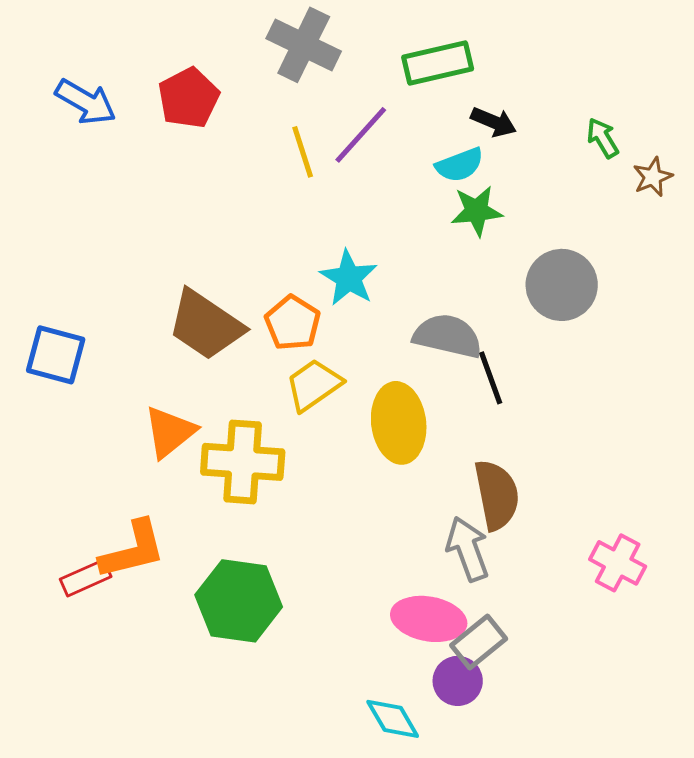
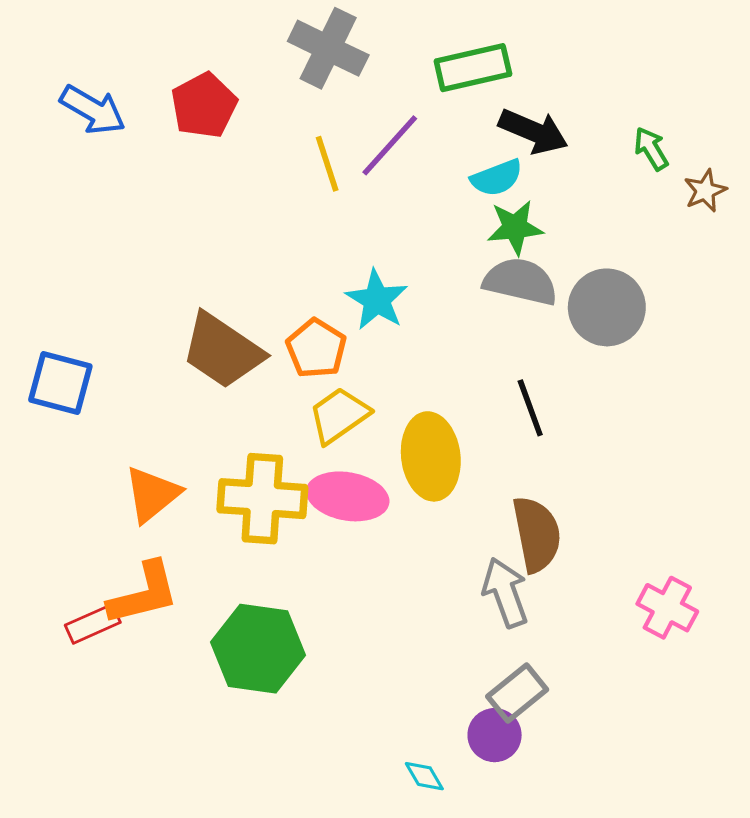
black arrow: (494, 122) -> (533, 131), size x1.4
gray semicircle: (448, 336) -> (520, 281), moved
orange triangle: (170, 432) -> (152, 494), moved
pink ellipse: (429, 619) -> (348, 496), moved
cyan diamond: (393, 719) -> (424, 776), size x0.7

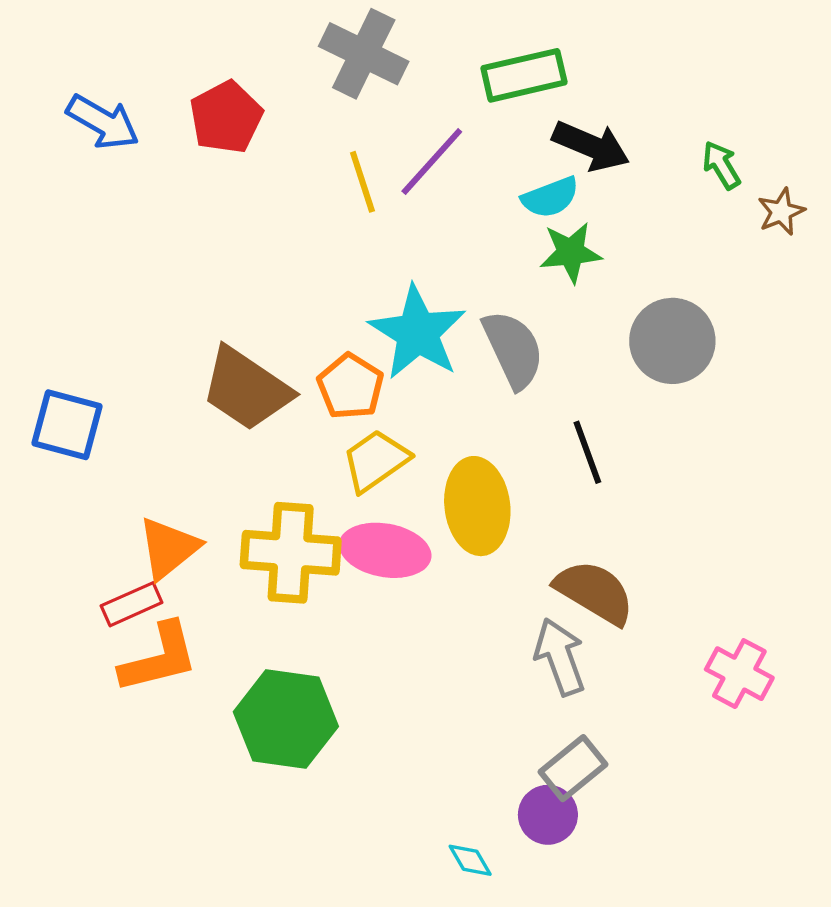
gray semicircle: (520, 281) -> (513, 349), moved, turned 52
cyan star: (377, 300) -> (417, 333), size x1.4
brown semicircle: (537, 534) -> (595, 592), turned -48
red rectangle: (93, 624) -> (132, 604), moved

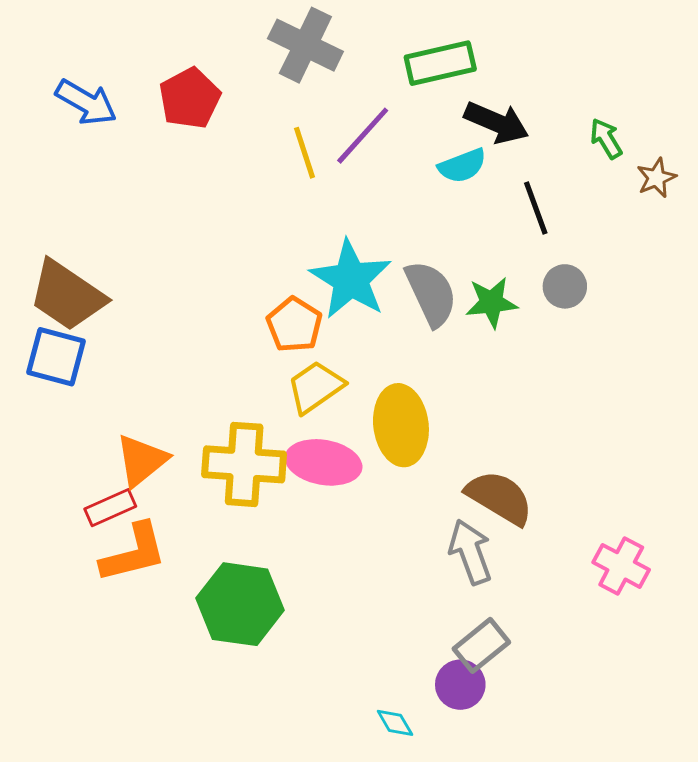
green star: (571, 252) -> (491, 302), moved
gray circle: (672, 341) -> (565, 286), size x0.6
brown trapezoid: (246, 389) -> (67, 295), moved
black line: (587, 452) -> (536, 208), moved

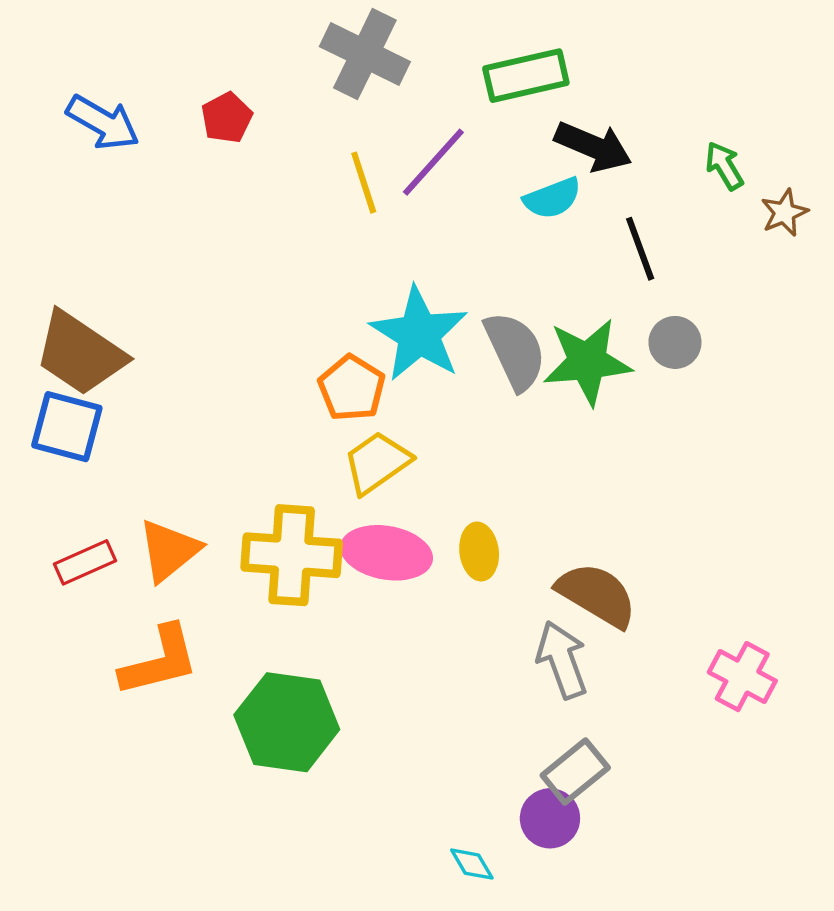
red pentagon: (190, 98) -> (227, 118), size x0.7
green star: (491, 302) -> (587, 362), size x1.4
yellow ellipse: (401, 425) -> (479, 552), moved, size x0.6
red rectangle: (110, 508) -> (85, 562), moved

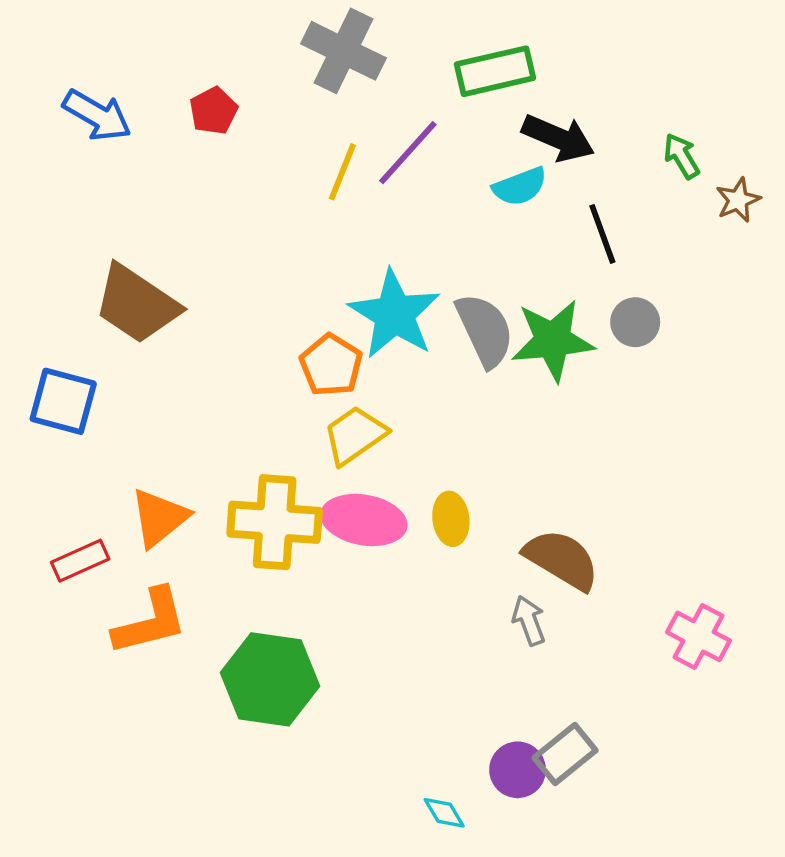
yellow line: (364, 183) -> (342, 172), turned 40
brown trapezoid: (80, 353) -> (137, 304), moved
red rectangle: (85, 562) -> (80, 561), moved
gray arrow: (562, 660) -> (529, 621), size x0.7
gray rectangle: (575, 771) -> (565, 754), moved

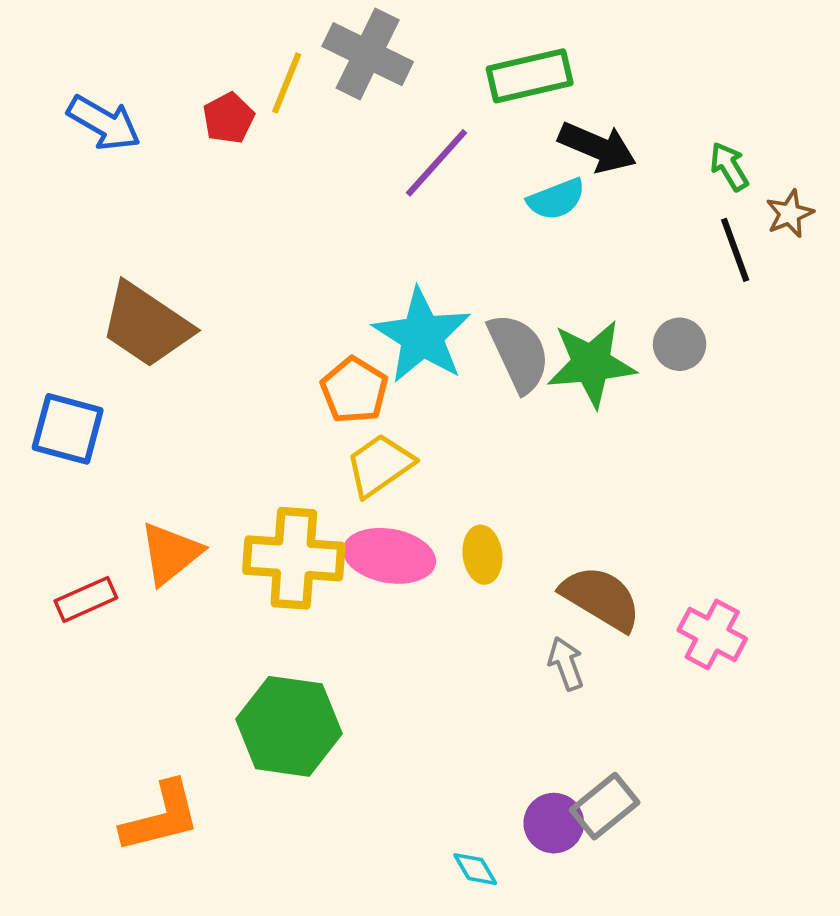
yellow line: (342, 172) -> (287, 83), moved
black line: (602, 234) -> (735, 250), moved
orange L-shape: (150, 622) -> (161, 817), moved
pink cross: (698, 636) -> (712, 634), moved

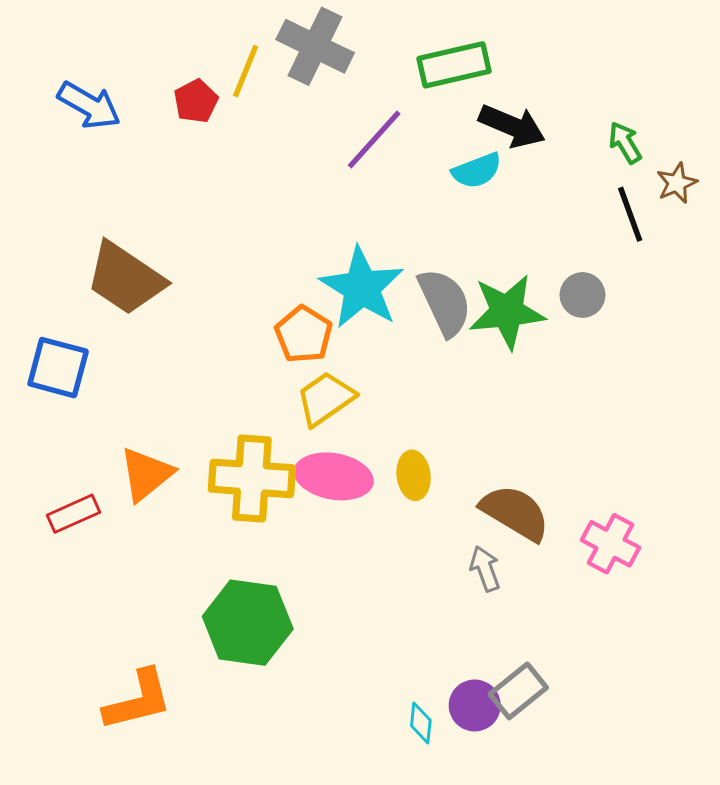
cyan diamond: (475, 869) -> (421, 723), moved, turned 36

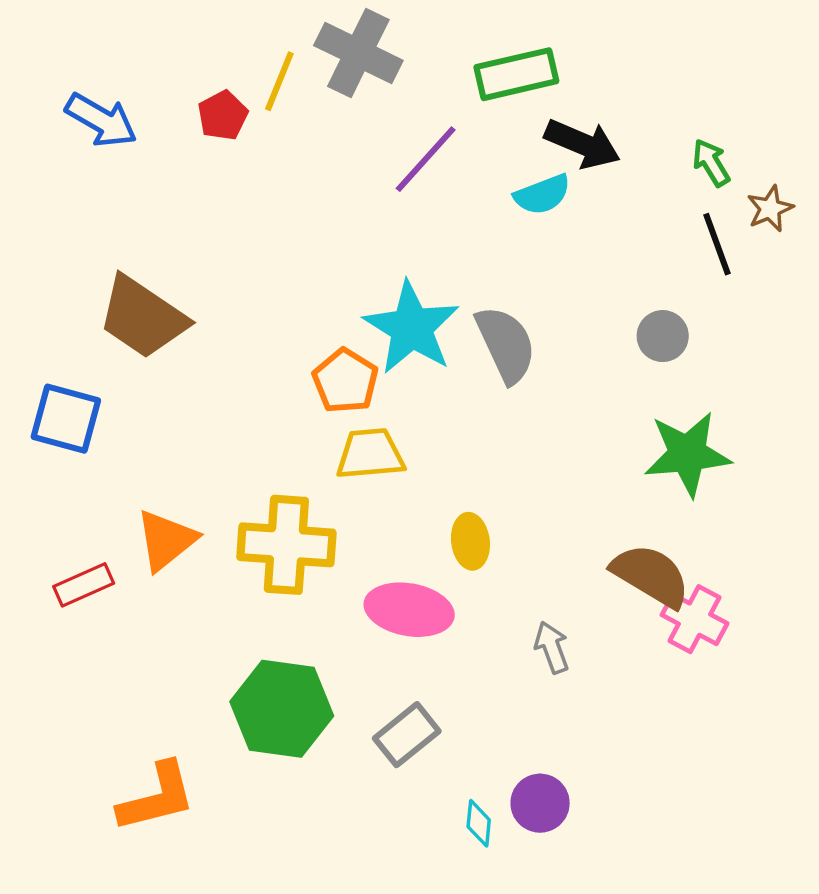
green star: (507, 312) -> (687, 454), moved
yellow trapezoid: (325, 399) -> (370, 454), turned 30
pink ellipse: (334, 476) -> (409, 610), moved
brown semicircle: (515, 513) -> (651, 575), moved
gray rectangle: (518, 691) -> (407, 735), moved

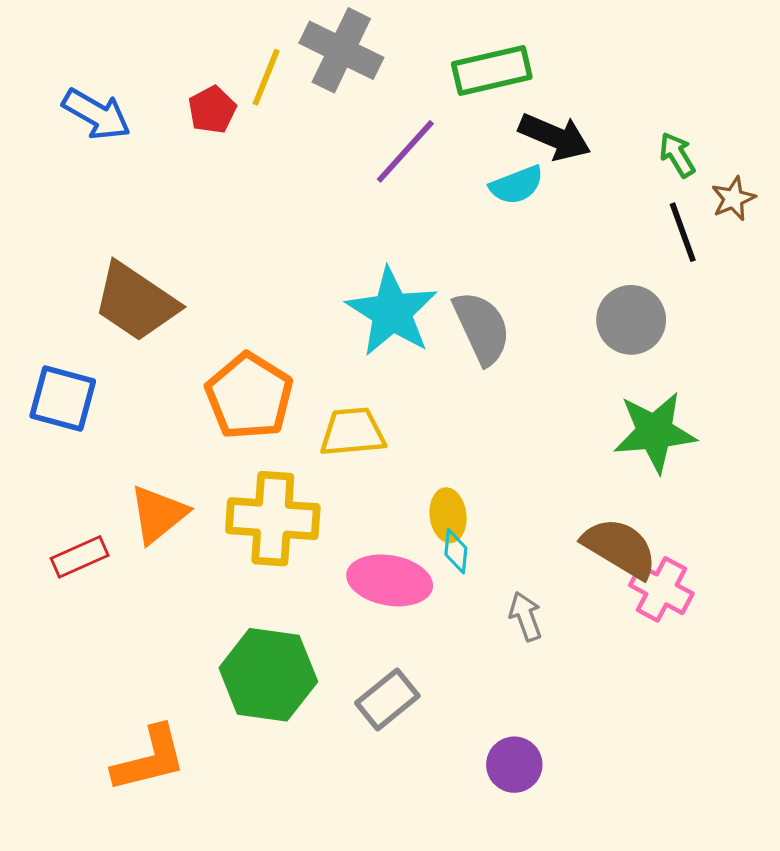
gray circle: (663, 336) -> (631, 320), size x1.4
orange pentagon: (345, 381) -> (249, 396), moved, size x1.4
cyan diamond: (479, 823) -> (456, 551), moved

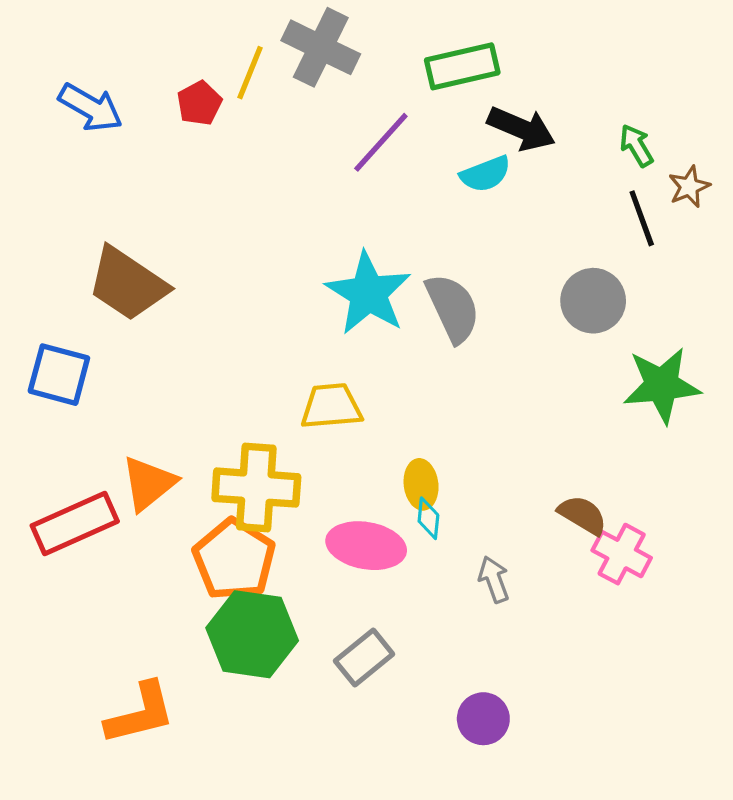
orange pentagon: (249, 396) -> (234, 559), moved
green star: (655, 432) -> (662, 385), moved
brown semicircle: (620, 548) -> (583, 515), size x0.7
red rectangle: (80, 557) -> (75, 523), size x1.6

